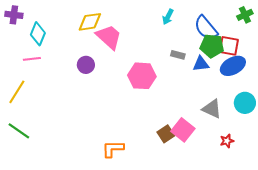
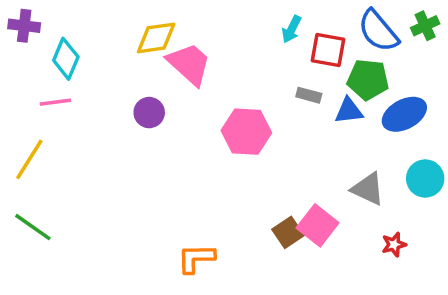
blue semicircle: (206, 28) -> (378, 31), moved
red square: (229, 46) -> (328, 50), moved

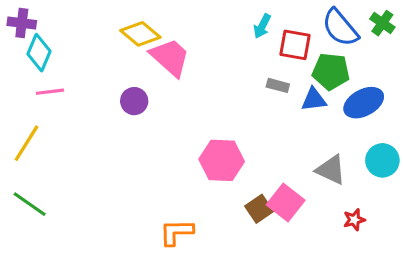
green cross: (425, 26) -> (382, 23), turned -30
yellow diamond: (156, 38) -> (140, 34), turned 48
cyan diamond: (66, 59) -> (39, 53), moved
pink hexagon: (246, 132) -> (222, 160), moved

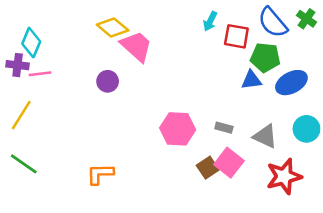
purple cross: (22, 23) -> (18, 65), moved
gray rectangle: (278, 85) -> (224, 128), moved
red star: (354, 220) -> (284, 176), size x2.0
orange L-shape: (176, 232) -> (100, 174), moved

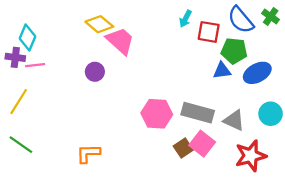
gray rectangle: (224, 128) -> (198, 113), size x2.0

